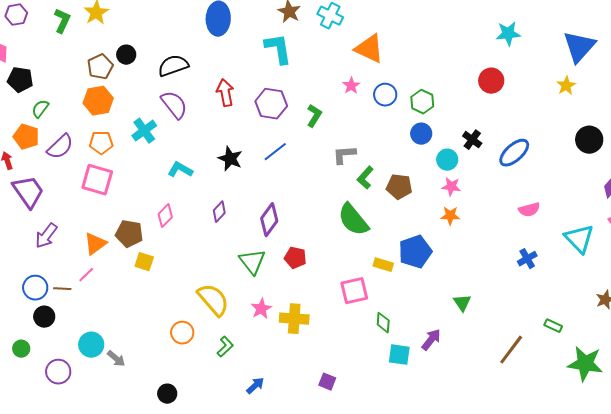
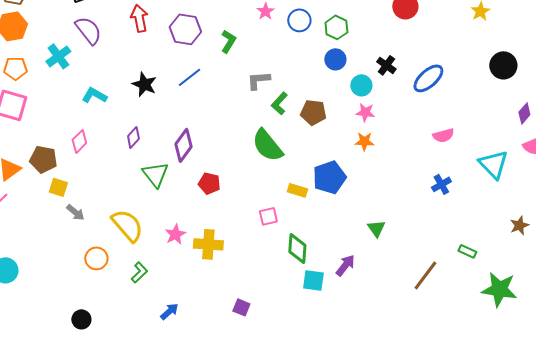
green triangle: (252, 262) -> (155, 174), moved
pink square: (354, 291) -> (268, 216), size x0.7
green diamond: (383, 323) -> (297, 248), size x1.4
gray arrow: (116, 359) -> (75, 212), moved

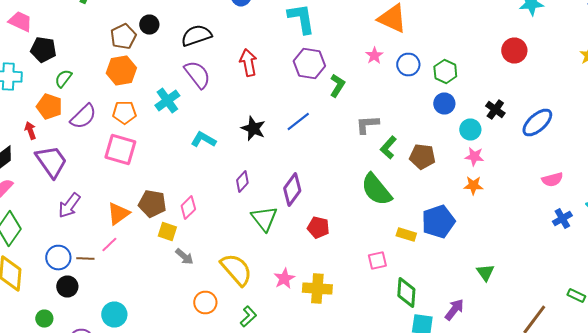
purple hexagon: (185, 29) -> (309, 64), moved
pink diamond: (79, 141) -> (188, 208), moved
blue cross: (441, 184) -> (562, 218), moved

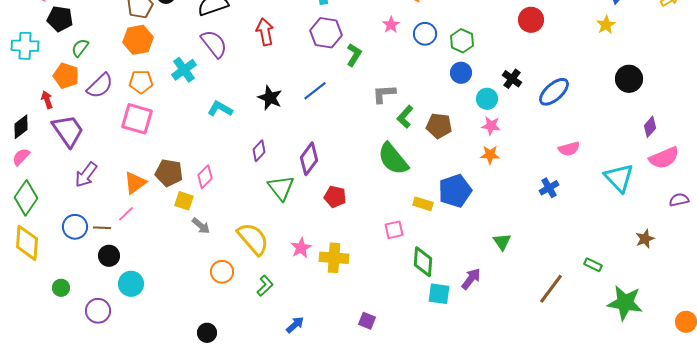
blue cross: (562, 218) -> (549, 188), moved
black circle: (67, 286) -> (109, 256), moved

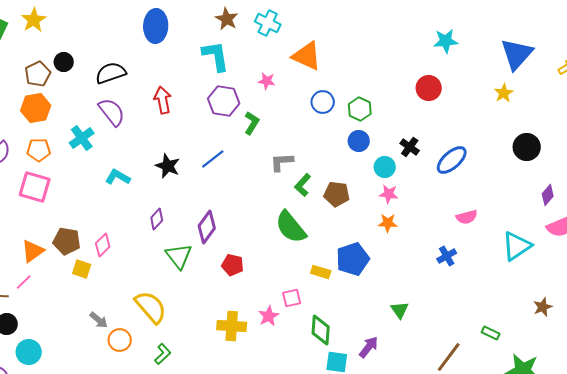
pink star: (391, 25) -> (267, 81), moved, turned -30
cyan triangle: (619, 178) -> (517, 246), turned 40
gray arrow: (201, 226) -> (99, 320), moved
pink star: (301, 248) -> (269, 316), moved

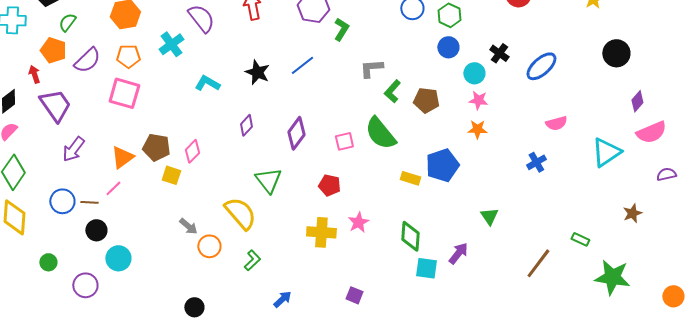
green triangle: (179, 256) -> (268, 180), moved
red pentagon: (233, 265) -> (329, 185), moved
pink square: (292, 298) -> (344, 141), moved

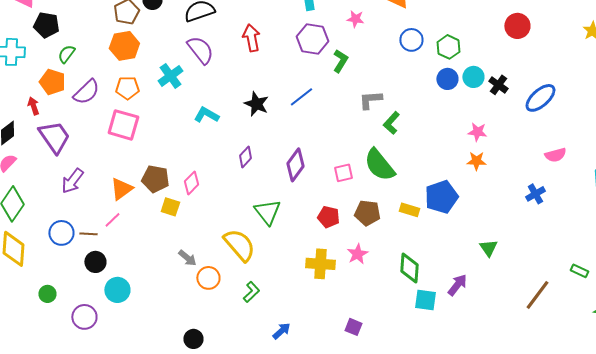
cyan circle: (474, 73) -> (473, 77), moved
brown pentagon: (426, 100) -> (367, 213), moved

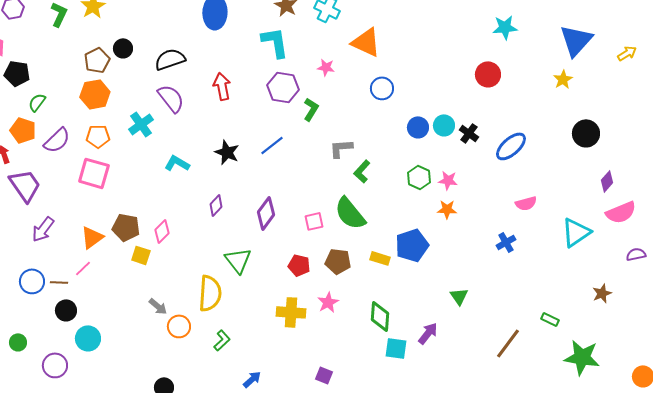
green hexagon: (448, 47) -> (419, 177), moved
yellow semicircle: (239, 245) -> (210, 293), turned 45

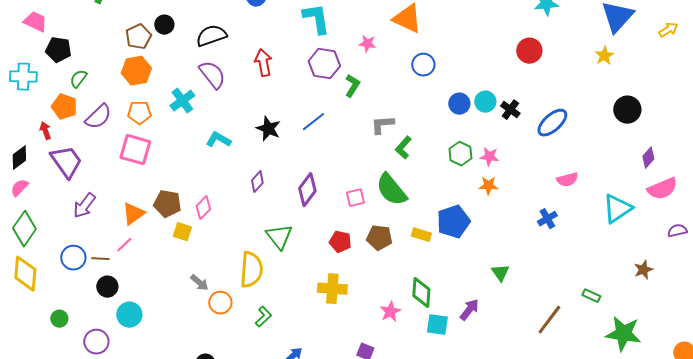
pink star: (328, 302) -> (390, 312), moved

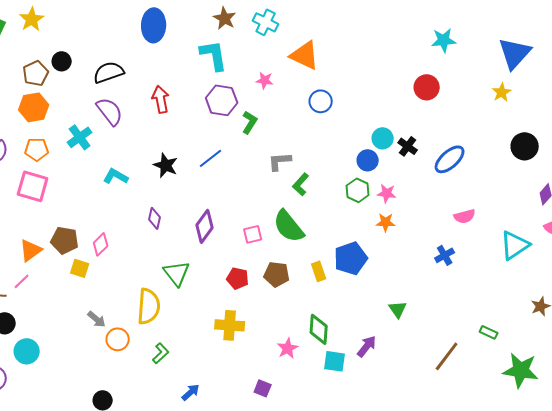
blue circle: (459, 104) -> (368, 160), moved
purple diamond: (257, 182) -> (155, 218), turned -30
yellow rectangle: (421, 235) -> (319, 271), turned 54

